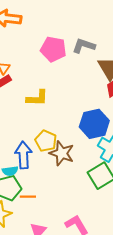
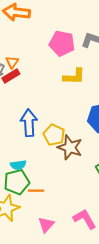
yellow L-shape: (37, 98) -> (74, 77), moved
blue arrow: (23, 155) -> (29, 123), moved

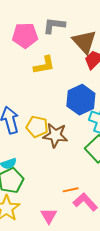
orange line: (36, 191) -> (71, 190), moved

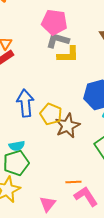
gray L-shape: (54, 26) -> (58, 40), moved
brown star: (55, 135) -> (68, 126), turned 30

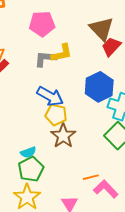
gray L-shape: (58, 40) -> (45, 59), moved
blue arrow: (25, 103) -> (50, 96), moved, turned 136
brown star: (68, 126) -> (63, 136), moved

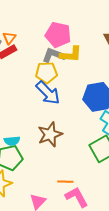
pink pentagon: (42, 24) -> (58, 35), moved
yellow pentagon: (56, 115) -> (46, 73), moved, turned -30

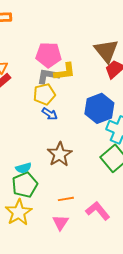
blue arrow: (48, 93) -> (50, 114), size x0.6
orange line: (65, 182) -> (66, 199), moved

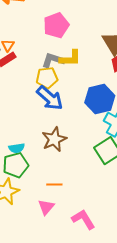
pink pentagon: (48, 55) -> (56, 25), moved, turned -30
blue arrow: (50, 114) -> (50, 98), size x1.8
pink L-shape: (98, 211) -> (83, 219), moved

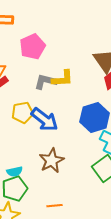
pink pentagon: (56, 25) -> (33, 47), moved
yellow pentagon: (47, 78) -> (23, 113), moved

